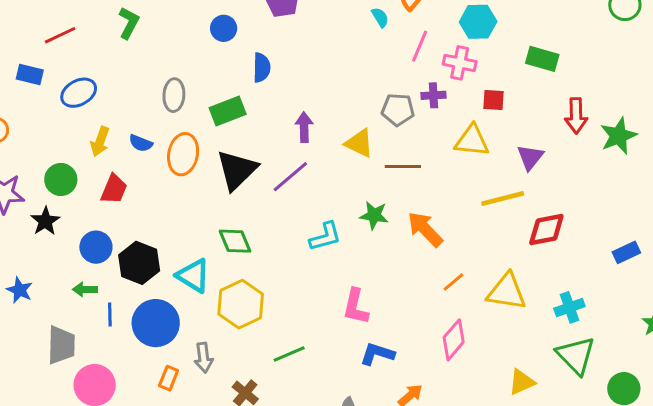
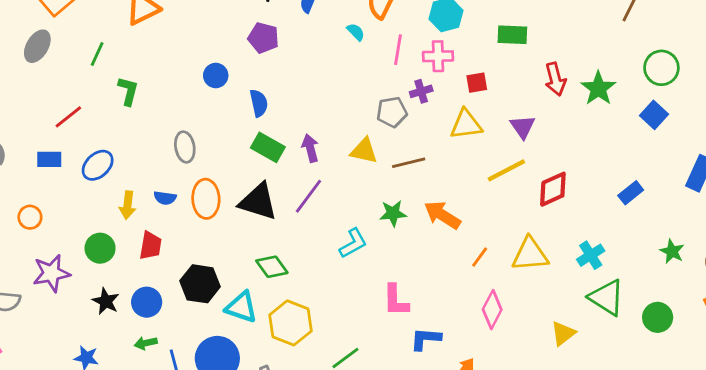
green rectangle: (228, 111) -> (268, 147), moved, turned 64
black triangle: (237, 170) -> (258, 202), turned -45
black star: (45, 221) -> (106, 301), moved
black hexagon: (139, 263) -> (200, 284), moved

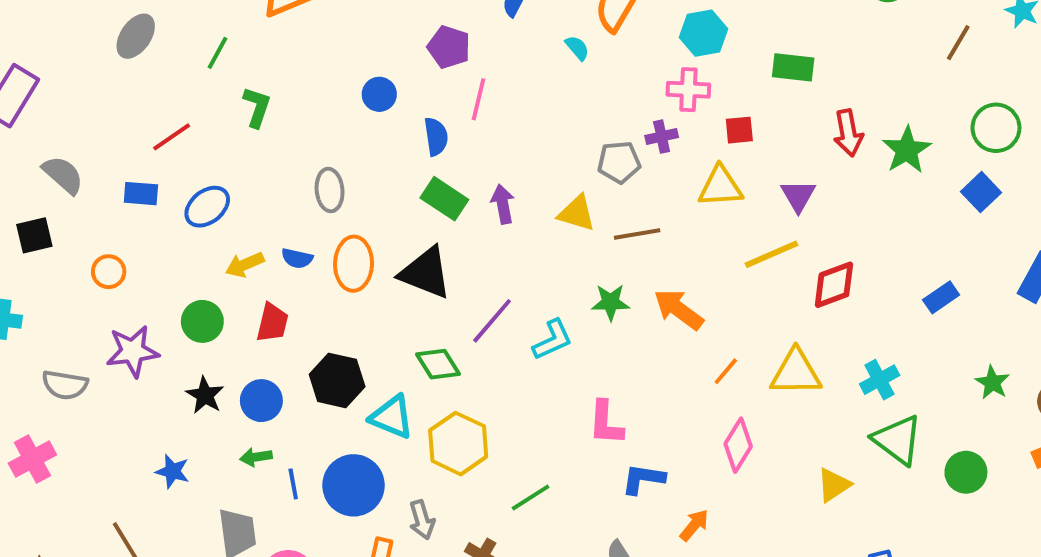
pink line: (398, 50) -> (478, 99), moved
purple line: (308, 196) -> (492, 321), moved
yellow arrow: (128, 205) -> (245, 265), turned 56

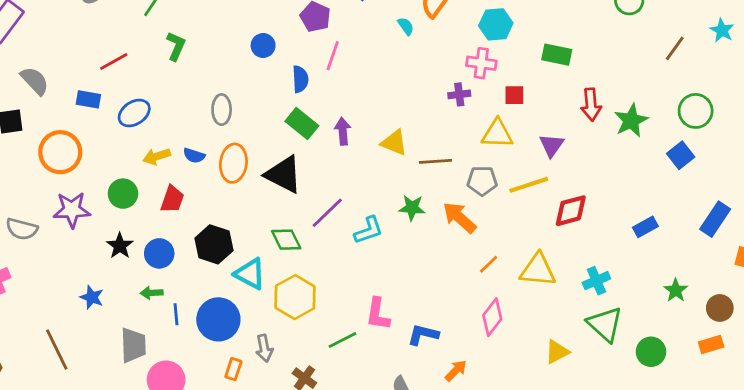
gray pentagon: (619, 162) -> (482, 181), moved
orange circle: (109, 272) -> (60, 152), size x1.8
pink L-shape: (606, 423) -> (378, 314), moved

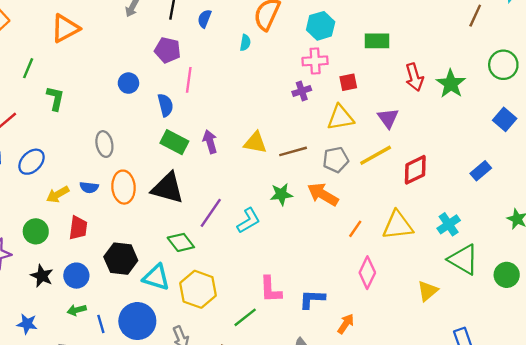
cyan semicircle: (406, 26) -> (245, 43), turned 56
blue square: (681, 155) -> (505, 119), moved

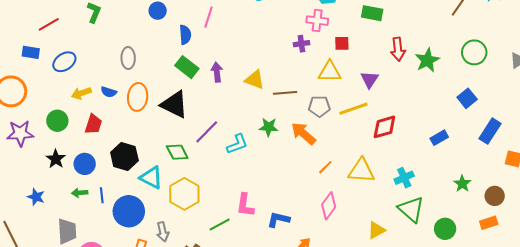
blue line: (101, 324) -> (102, 195), moved

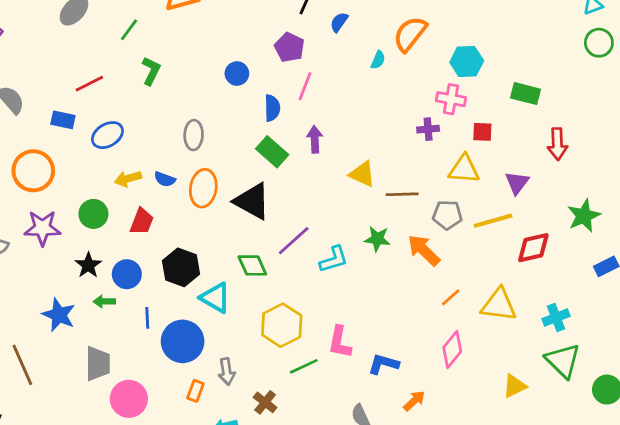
green star: (427, 60) -> (584, 216), moved
purple arrow: (217, 72) -> (315, 139), moved
green arrow: (80, 193) -> (104, 301), moved
yellow hexagon: (184, 194) -> (282, 325), moved
blue star: (36, 197) -> (59, 315), size x1.4

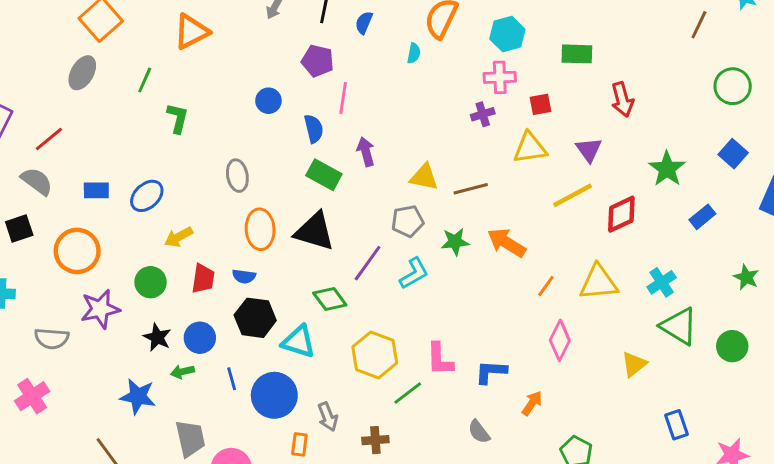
red line: (89, 84) -> (49, 139), moved
blue semicircle: (165, 179) -> (244, 276), moved
gray pentagon: (447, 215) -> (408, 221), moved
brown cross: (265, 402) -> (375, 440), turned -30

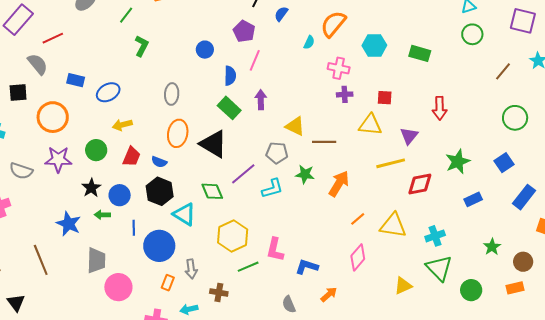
green rectangle: (577, 54) -> (420, 53), moved
pink cross: (500, 77) -> (339, 68), moved
orange arrow: (507, 243) -> (339, 184), turned 76

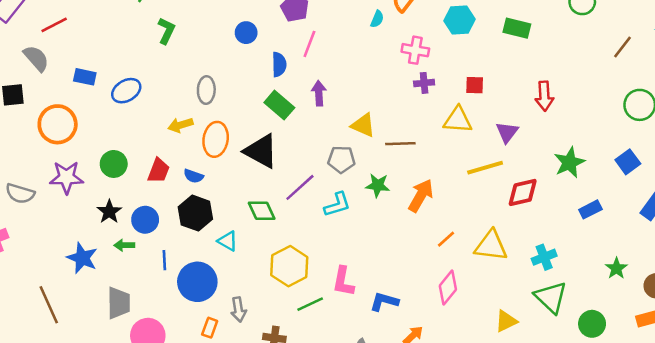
yellow arrow: (122, 125) -> (181, 125), moved
cyan triangle: (184, 214) -> (228, 241), size x0.7

